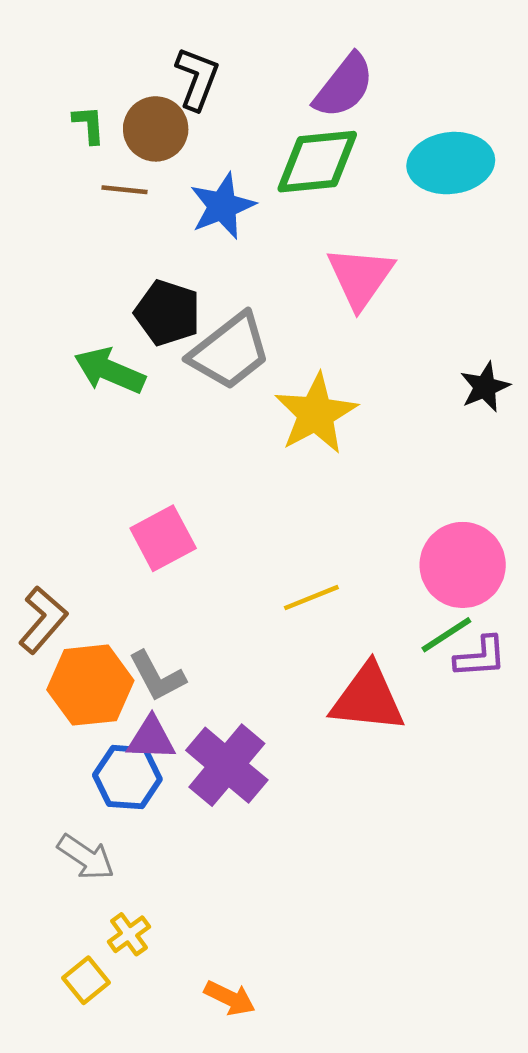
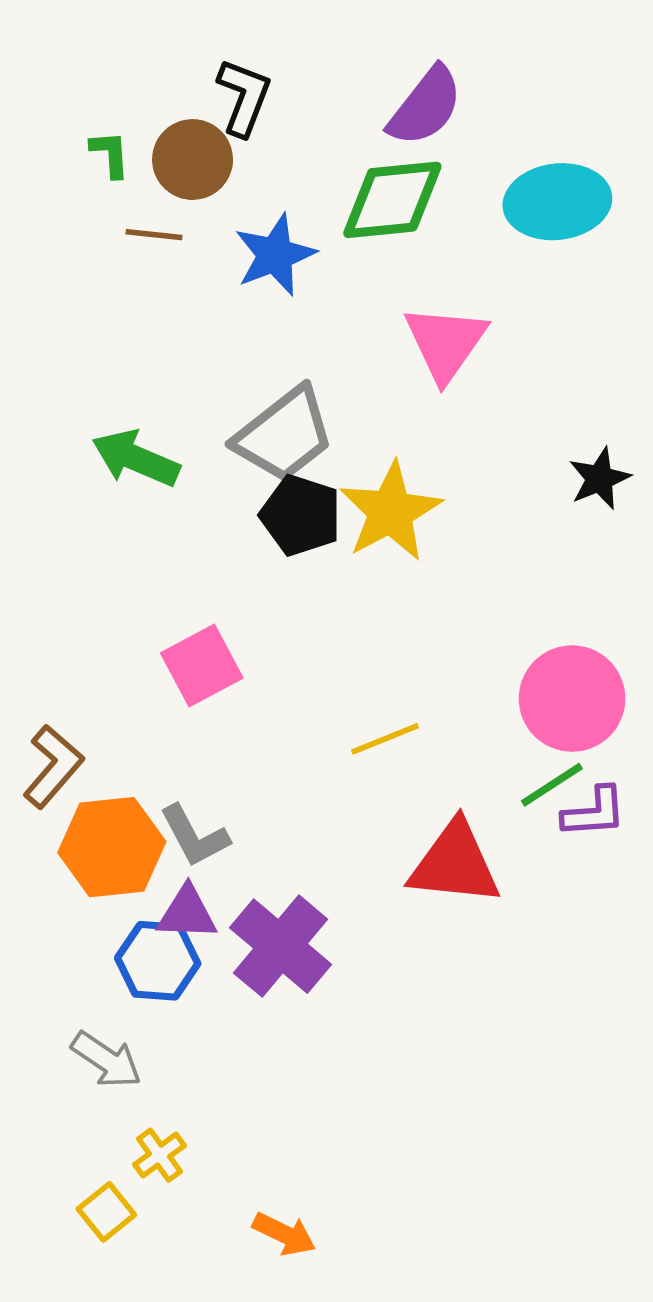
black pentagon: (167, 313) -> (301, 515), moved

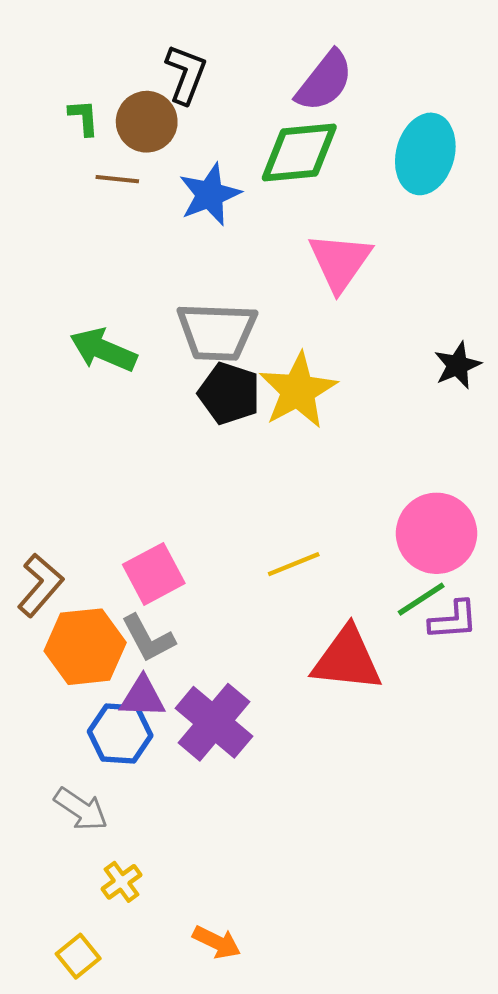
cyan ellipse: (557, 202) -> (425, 154), turned -68
gray trapezoid: (284, 435) -> (217, 332), turned 40
pink square: (202, 666) -> (154, 574), moved
yellow square: (106, 1212) -> (78, 956), moved

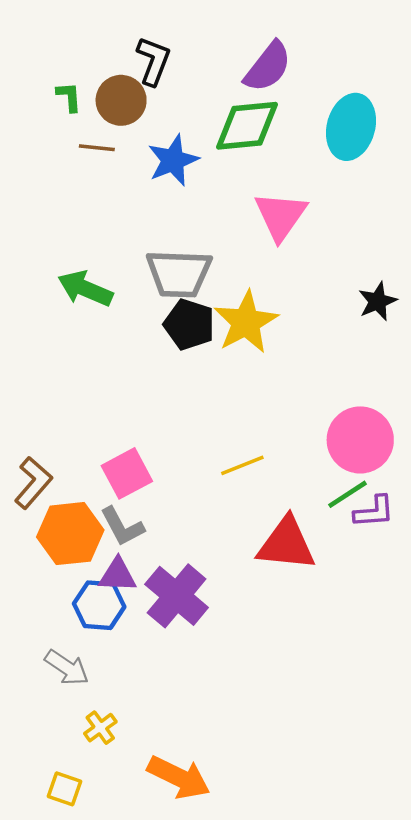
orange arrow: (217, 942) -> (179, 777), size x1.6
yellow square: (78, 956) -> (64, 789), turned -32

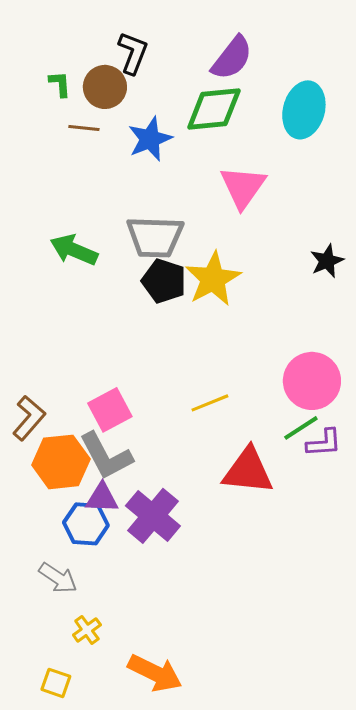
gray L-shape: (122, 527) -> (106, 456), size x1.4

